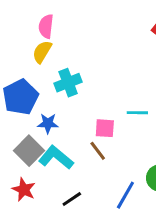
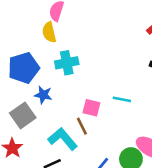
yellow semicircle: (42, 52) -> (49, 32), turned -54
cyan L-shape: (56, 158) -> (63, 139), moved

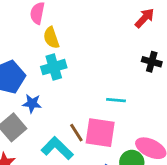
yellow semicircle: (49, 32) -> (51, 38), moved
pink square: (91, 108) -> (100, 133), moved, size x1.6

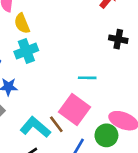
brown line: (76, 133) -> (56, 124), moved
pink square: (100, 133) -> (75, 110), turned 32

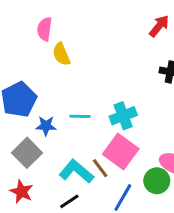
cyan cross: (26, 51) -> (123, 116), moved
cyan line: (87, 78) -> (80, 116), moved

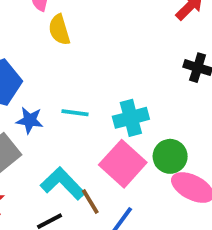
brown line: (100, 168) -> (90, 202), moved
green circle: (157, 181) -> (170, 156), moved

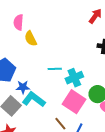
cyan line: (75, 113) -> (55, 69), moved
cyan L-shape: (63, 183) -> (34, 99), moved

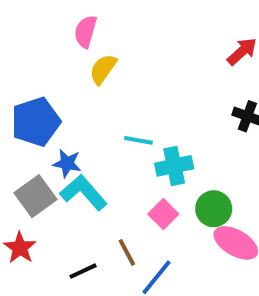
yellow semicircle: (31, 39) -> (103, 69), turned 49
pink square: (74, 102) -> (163, 214), size x0.6

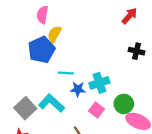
blue pentagon: (36, 122) -> (42, 50), moved
cyan line: (139, 140) -> (66, 73), moved
blue star: (67, 163) -> (78, 89), moved

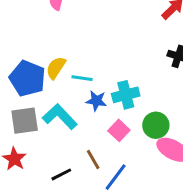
yellow semicircle: (54, 34) -> (56, 68), moved
blue pentagon: (42, 50) -> (27, 78), moved, turned -30
gray square: (25, 108) -> (25, 121), turned 30

